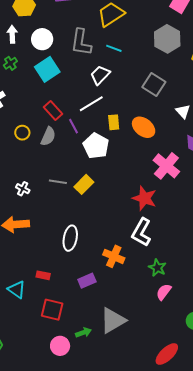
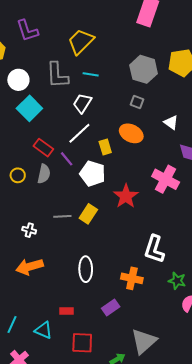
gray hexagon: (167, 39) -> (144, 69), moved
gray square: (154, 85) -> (137, 102), size x0.6
orange ellipse: (144, 127) -> (131, 133), moved
red star: (144, 198) -> (126, 196), moved, turned 30

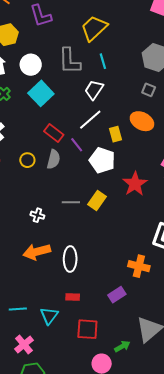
cyan line: (91, 74) -> (103, 61), turned 63
white ellipse: (86, 269) -> (70, 259), moved
cyan line: (12, 324) -> (18, 309), turned 60
cyan triangle: (43, 330) -> (49, 316), turned 42

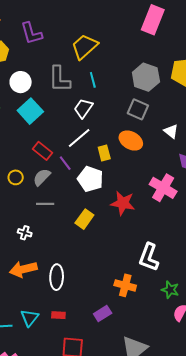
gray square: (149, 90) -> (138, 109), size x1.5
gray semicircle: (54, 159) -> (42, 177), turned -150
red star: (135, 184) -> (123, 203), turned -30
gray line: (71, 202) -> (45, 204), moved
cyan triangle: (49, 316) -> (30, 318), moved

